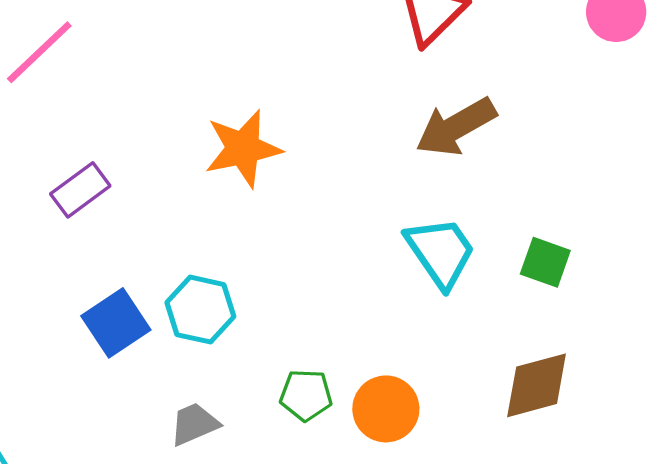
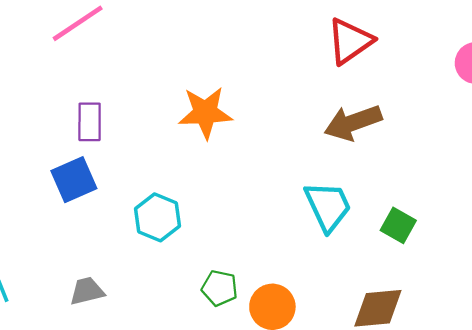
purple rectangle: (80, 190) -> (90, 122), turned -63
blue square: (116, 323) -> (74, 180), moved
gray trapezoid: (194, 424) -> (87, 291), moved

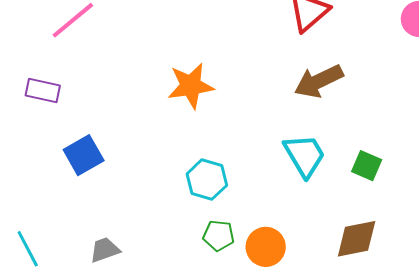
purple rectangle: (90, 122) -> (43, 91), moved, turned -72
cyan hexagon: (158, 217) -> (207, 180), moved

